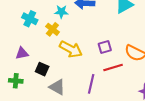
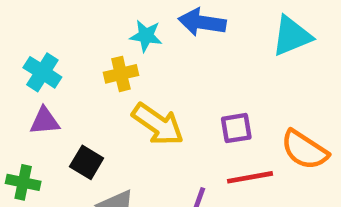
cyan cross: (30, 19) -> (42, 72), moved
yellow cross: (52, 29) -> (121, 74), turned 32

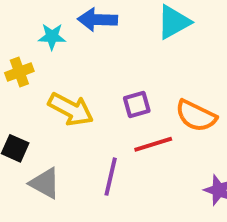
yellow cross: (121, 74) -> (19, 72), moved

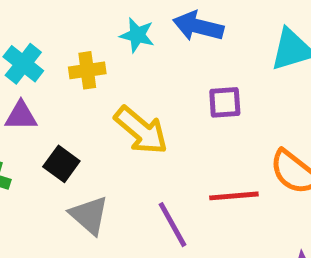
purple square: (137, 105) -> (225, 102), moved
purple line: (111, 177) -> (172, 225), turned -54

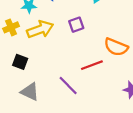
yellow arrow: (141, 130) -> (40, 29), moved, turned -45
black square: (61, 164) -> (20, 62), moved

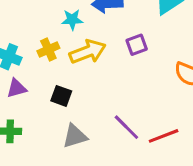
red line: (92, 65) -> (164, 136), moved
gray triangle: (30, 92) -> (75, 136), turned -42

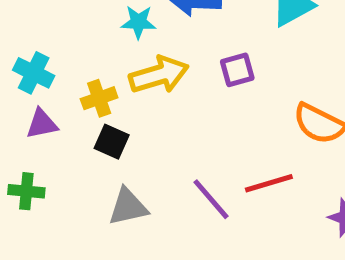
yellow cross: (48, 49) -> (99, 98), moved
red line: (164, 136) -> (269, 183), moved

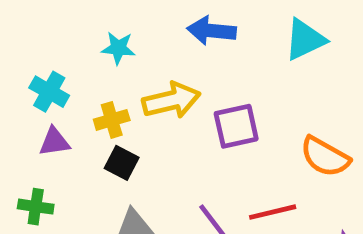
cyan star: (138, 22) -> (118, 48), moved
purple square: (237, 70) -> (236, 126), moved, size x1.4

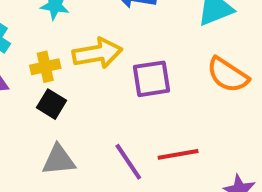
orange semicircle: (325, 157) -> (228, 75), moved

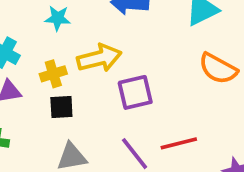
purple square: (152, 79) -> (135, 92), moved
black square: (51, 104) -> (61, 107), turned -30

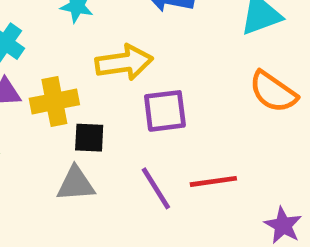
yellow cross: (53, 74) -> (54, 101), moved, size x1.4
black square: (61, 107) -> (89, 138), moved

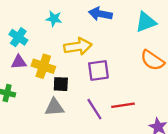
yellow cross: (54, 101) -> (43, 66), turned 30

